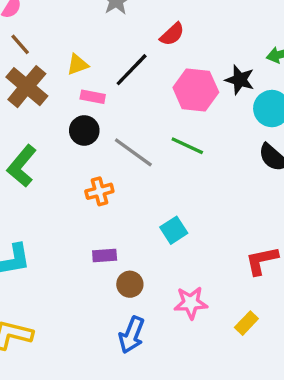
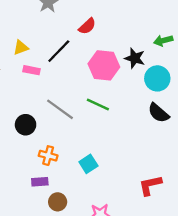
black circle: (84, 130) -> (26, 125), moved
orange cross: (99, 191) -> (48, 156), moved, turned 30

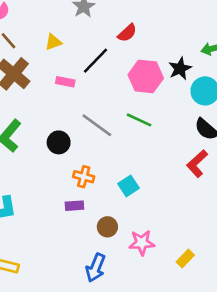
yellow triangle: (21, 48) -> (53, 42), moved
black star: (135, 58) -> (180, 69), turned 30
red L-shape: (150, 185) -> (197, 164), moved, turned -30
brown circle: (58, 202) -> (107, 227), moved

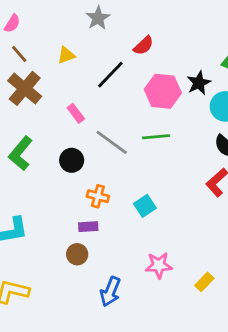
pink rectangle: (65, 82) -> (76, 113), moved, turned 42
green line: (139, 120) -> (156, 137), turned -30
brown circle: (107, 227) -> (77, 254), moved

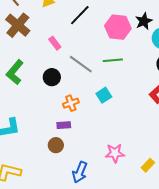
orange cross: (98, 196) -> (71, 103), turned -35
cyan square: (145, 206) -> (104, 95), moved

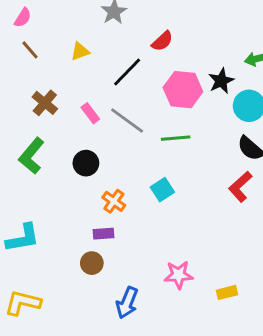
brown cross: (18, 25) -> (45, 103), moved, size x0.7
gray line: (81, 64) -> (127, 120), moved
orange cross: (71, 103) -> (114, 201), turned -35
yellow rectangle: (148, 165) -> (227, 292), turned 32

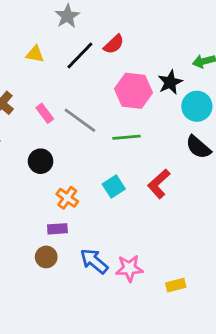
yellow triangle: (80, 51) -> (35, 54), turned 30
black line: (127, 72) -> (80, 56), moved
red L-shape: (240, 187) -> (159, 184), moved
blue arrow: (127, 303) -> (94, 261), moved, turned 108

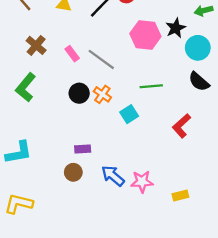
green line: (126, 137) -> (151, 86), moved
black circle: (41, 161) -> (79, 93), moved
red L-shape: (159, 184) -> (181, 126), moved
orange cross: (67, 198) -> (102, 94), moved

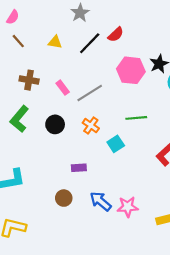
brown cross: (36, 45) -> (29, 80), turned -30
gray line: (101, 59) -> (90, 93), turned -68
black circle: (79, 93) -> (55, 124), moved
purple rectangle: (83, 149) -> (79, 168), moved

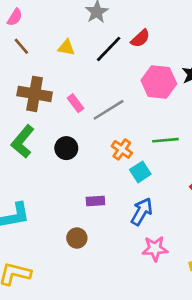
brown cross: (29, 80) -> (35, 94), size x1.4
orange cross: (91, 126) -> (122, 149), moved
blue arrow: (101, 201) -> (142, 212), moved, turned 80

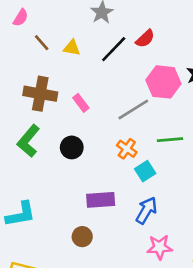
brown line: (21, 46) -> (42, 43), moved
gray line: (109, 110) -> (133, 109), moved
purple rectangle: (95, 201) -> (101, 200), size x1.5

